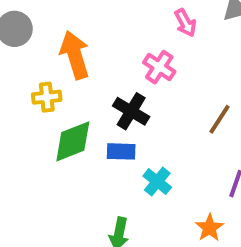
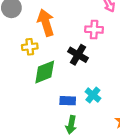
pink cross: (159, 67) -> (94, 30), turned -30
blue rectangle: (121, 151) -> (68, 101), moved

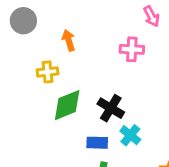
orange arrow: (46, 23) -> (69, 40), size x0.6
black cross: (78, 55) -> (111, 108), moved

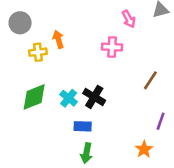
yellow cross: (48, 72) -> (38, 52), moved
green diamond: (67, 105) -> (34, 97), moved
cyan cross: (130, 135) -> (69, 98), moved

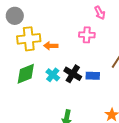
orange arrow: (58, 39) -> (51, 46), moved, turned -72
yellow cross: (38, 52) -> (29, 39), size x1.6
blue rectangle: (83, 126) -> (93, 76), moved

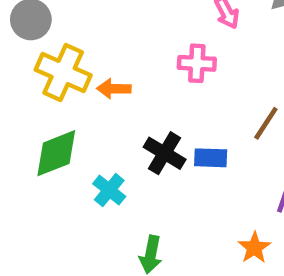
yellow cross: (29, 39) -> (63, 73), turned 30
cyan cross: (53, 75) -> (109, 190), moved

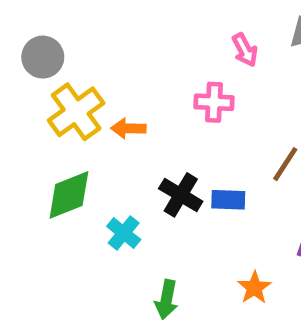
yellow cross: (63, 73) -> (76, 112), turned 30
orange star: (254, 248) -> (254, 288), moved

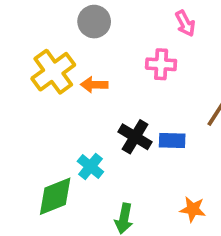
gray circle: (43, 57) -> (94, 22), moved
green diamond: (69, 195) -> (55, 196), moved
orange star: (254, 288) -> (193, 209), turned -30

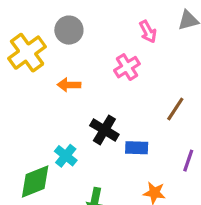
pink cross: (161, 64) -> (127, 67), turned -35
yellow cross: (53, 72) -> (27, 53), moved
blue rectangle: (172, 140) -> (137, 148), moved

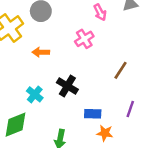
blue rectangle: (137, 148) -> (93, 114), moved
cyan cross: (66, 156) -> (35, 94), moved

